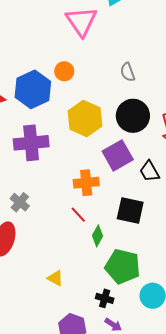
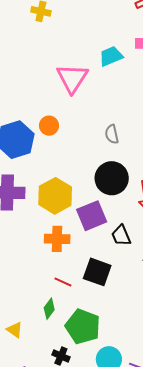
yellow hexagon: (85, 118) -> (55, 196), moved
red line: (78, 215) -> (63, 282), moved, turned -30
green diamond: (97, 236) -> (49, 309), moved

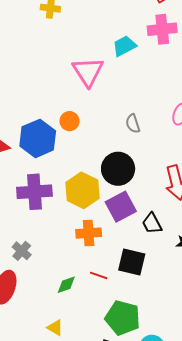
black circle: (112, 178) -> (118, 169), moved
green diamond: (49, 309) -> (66, 285), moved, turned 40

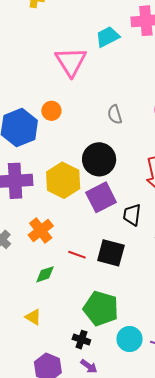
black trapezoid: (152, 223) -> (132, 215), turned 35
orange cross: (89, 233) -> (41, 231), moved, turned -35
red line: (99, 275) -> (77, 255), moved

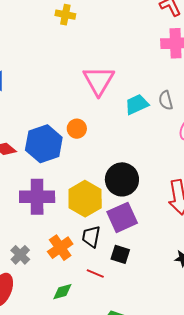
cyan trapezoid: (108, 37) -> (137, 104), moved
gray semicircle: (115, 114) -> (166, 100), moved
black trapezoid: (132, 215) -> (91, 237), moved
black square: (111, 253) -> (120, 254), moved, size x0.7

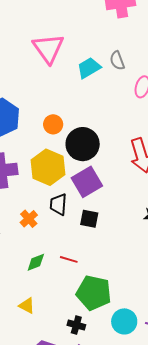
orange circle: (77, 129) -> (53, 124), moved
orange cross: (60, 248) -> (29, 219), size x0.7
red line: (95, 274) -> (69, 259), moved

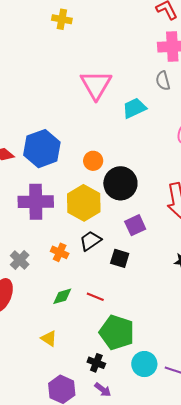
gray semicircle: (117, 61) -> (163, 81), moved
purple square: (87, 182) -> (135, 225), moved, size x0.7
black trapezoid: (58, 204) -> (90, 241), turned 45
orange cross: (29, 219) -> (60, 252), turned -30

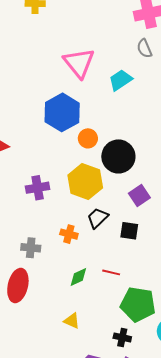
blue hexagon: (42, 149) -> (62, 112), moved
purple cross: (36, 202) -> (38, 188), size x0.7
gray cross: (20, 260) -> (31, 248), turned -30

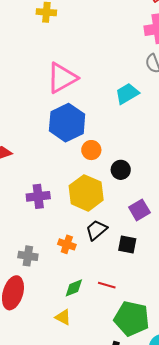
pink triangle: (79, 63) -> (62, 78), moved, turned 36
black circle: (118, 156) -> (121, 170), size x0.6
yellow triangle: (72, 321) -> (63, 317), moved

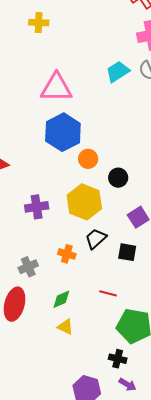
pink triangle: (62, 78) -> (56, 88), turned 32
cyan trapezoid: (127, 94) -> (118, 72), moved
gray cross: (28, 256) -> (28, 267), turned -30
green diamond: (74, 288) -> (61, 299), moved

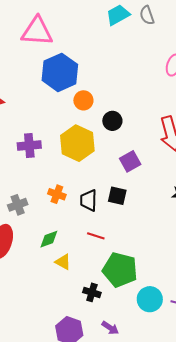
pink triangle: (56, 88) -> (37, 31), moved
black trapezoid: (96, 239) -> (89, 200), moved, turned -50
yellow triangle: (65, 327) -> (63, 262), moved
black cross: (118, 359) -> (92, 292), moved

